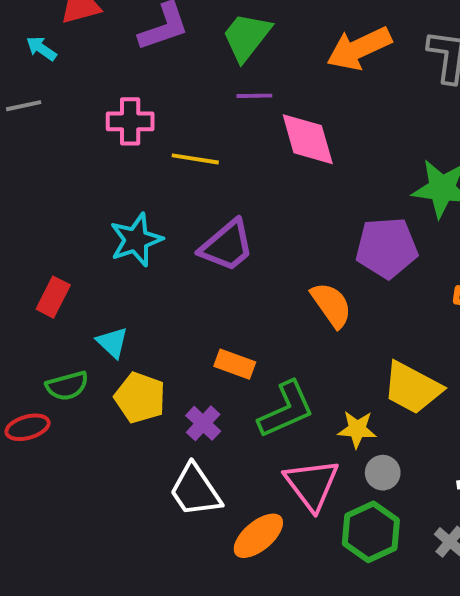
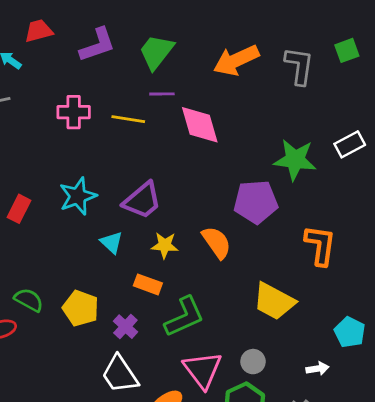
yellow line: (195, 159) -> (128, 119), moved
red rectangle: (53, 297) -> (19, 209), moved
cyan triangle: (112, 342) -> (111, 242), moved
green semicircle: (67, 386) -> (29, 300), turned -136
yellow star: (357, 429) -> (165, 245), moved

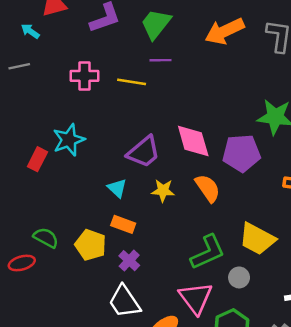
pink diamond: (200, 125) -> (193, 141), moved
cyan star: (78, 196) -> (69, 140), moved
orange rectangle: (148, 284) -> (123, 224), moved
green L-shape: (184, 317) -> (208, 252), moved
gray circle: (253, 362) -> (239, 277), moved

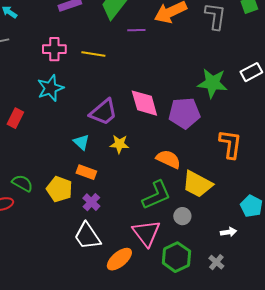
purple line: (161, 60) -> (136, 30), moved
cyan star: (69, 140) -> (50, 88), moved
orange semicircle: (208, 188) -> (168, 159), moved, turned -30

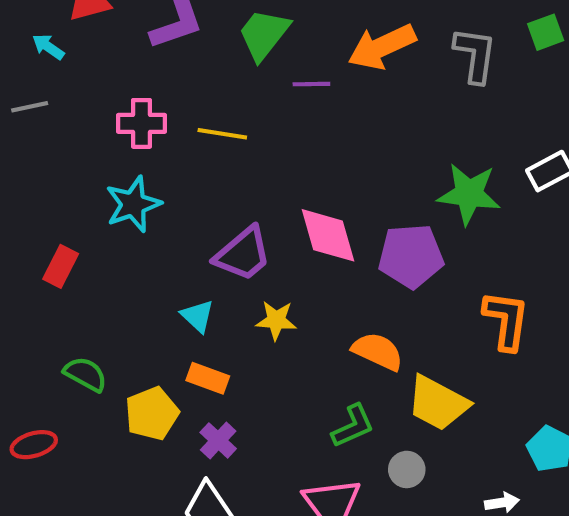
green semicircle: (22, 183) -> (86, 374), moved
yellow pentagon: (59, 189) -> (152, 414), turned 30
green L-shape: (156, 195) -> (353, 426), size x0.7

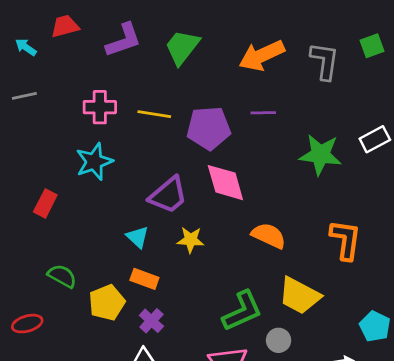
cyan arrow: (48, 47) -> (26, 47), moved
purple line: (311, 84) -> (263, 113), moved
purple pentagon: (411, 256) -> (209, 128), moved
orange semicircle: (378, 351) -> (269, 236), moved
green L-shape: (353, 426) -> (242, 311), size x1.4

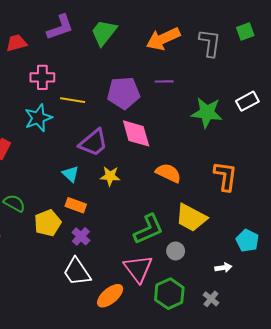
red trapezoid: (65, 26) -> (16, 43), moved
yellow line: (154, 114) -> (73, 100), moved

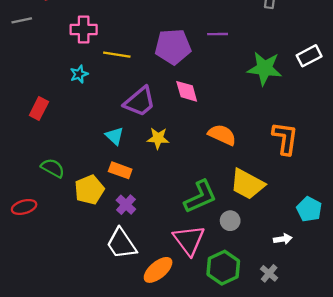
cyan star: (38, 118) -> (79, 74), size x0.6
pink diamond: (136, 133) -> (187, 91), size x0.7

